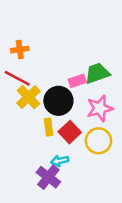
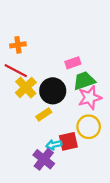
green trapezoid: (97, 73) -> (84, 81), moved
pink rectangle: (77, 81) -> (73, 63), moved
yellow rectangle: (48, 127) -> (44, 114), turned 64
red square: (70, 132) -> (68, 141), moved, turned 30

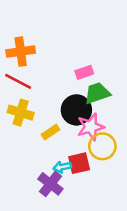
orange cross: (18, 45) -> (21, 52), size x1.5
yellow cross: (26, 87) -> (21, 113), moved, turned -30
black circle: (53, 91) -> (76, 110), moved
pink star: (90, 98) -> (91, 127), moved

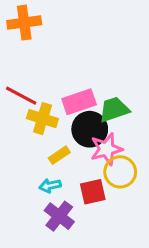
orange cross: (21, 52) -> (24, 23), moved
pink rectangle: (84, 72) -> (79, 102), moved, size x1.5
yellow cross: (21, 113) -> (42, 119), moved
cyan arrow: (62, 167) -> (50, 186), moved

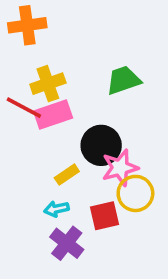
pink rectangle: (79, 102) -> (53, 114), moved
green trapezoid: (114, 109) -> (123, 80), moved
yellow cross: (42, 119) -> (48, 84), moved, turned -36

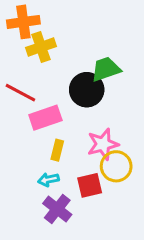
yellow cross: (48, 84) -> (41, 47), moved
pink rectangle: (53, 114) -> (45, 118), moved
black circle: (101, 145) -> (87, 90), moved
yellow rectangle: (67, 175) -> (57, 150), turned -42

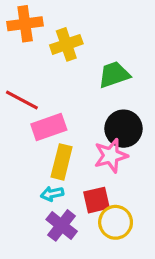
yellow cross: (41, 47) -> (66, 44), moved
black circle: (87, 90) -> (124, 129), moved
yellow rectangle: (57, 150) -> (62, 162), size x1.5
yellow circle: (116, 166) -> (116, 222), moved

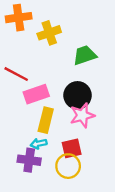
black circle: (124, 129) -> (78, 95), moved
yellow circle: (116, 222) -> (68, 166), moved
purple cross: (62, 225) -> (29, 160), moved, turned -30

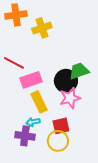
green trapezoid: (85, 55) -> (79, 71), moved
yellow rectangle: (46, 120) -> (39, 102), turned -40

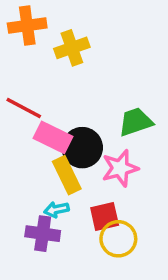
pink rectangle: (31, 80) -> (53, 137), turned 45
black circle: (66, 81) -> (82, 148), moved
yellow circle: (58, 141) -> (118, 239), moved

